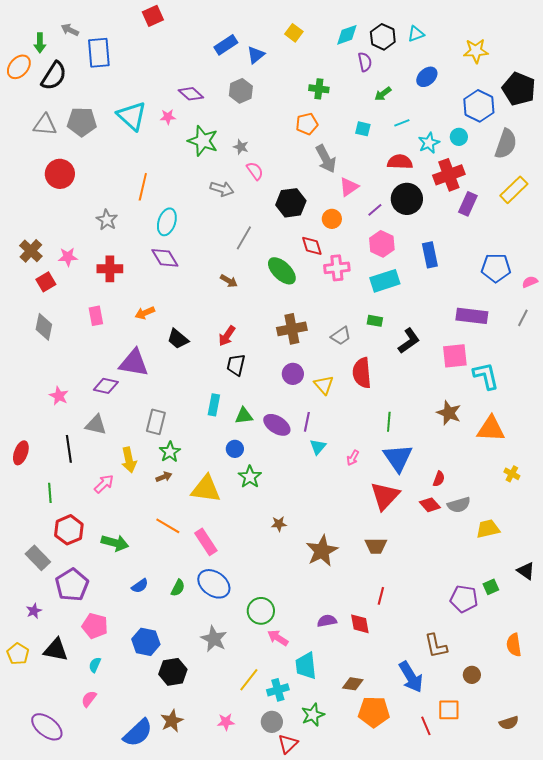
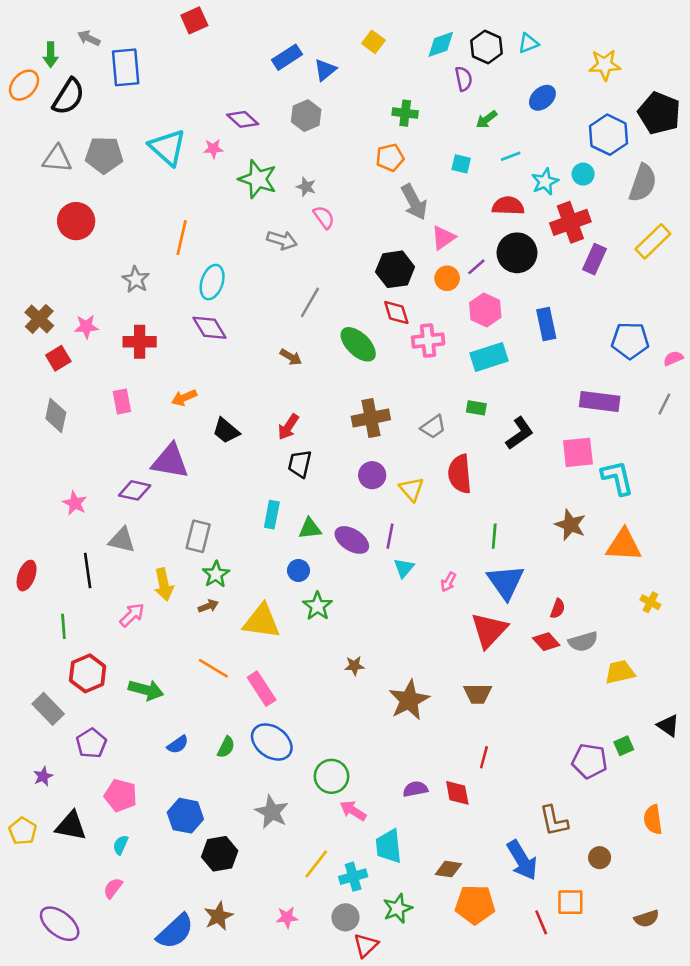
black hexagon: (291, 203) -> (395, 269), moved
orange circle: (332, 219) -> (447, 278), moved
purple pentagon: (72, 585) -> (91, 743), size x0.7

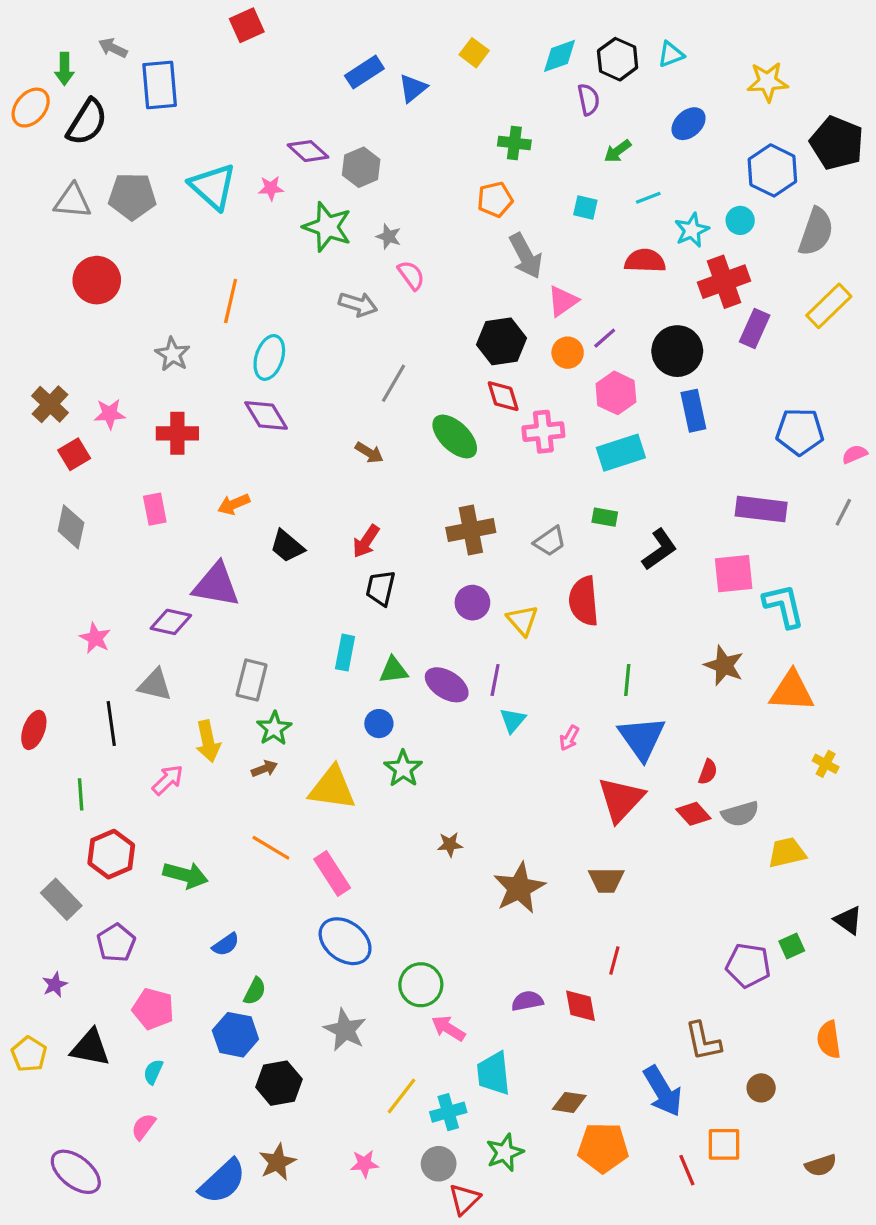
gray hexagon: (306, 116) -> (361, 167), moved
black circle: (517, 253) -> (677, 351), moved
green semicircle: (226, 747) -> (255, 991), moved

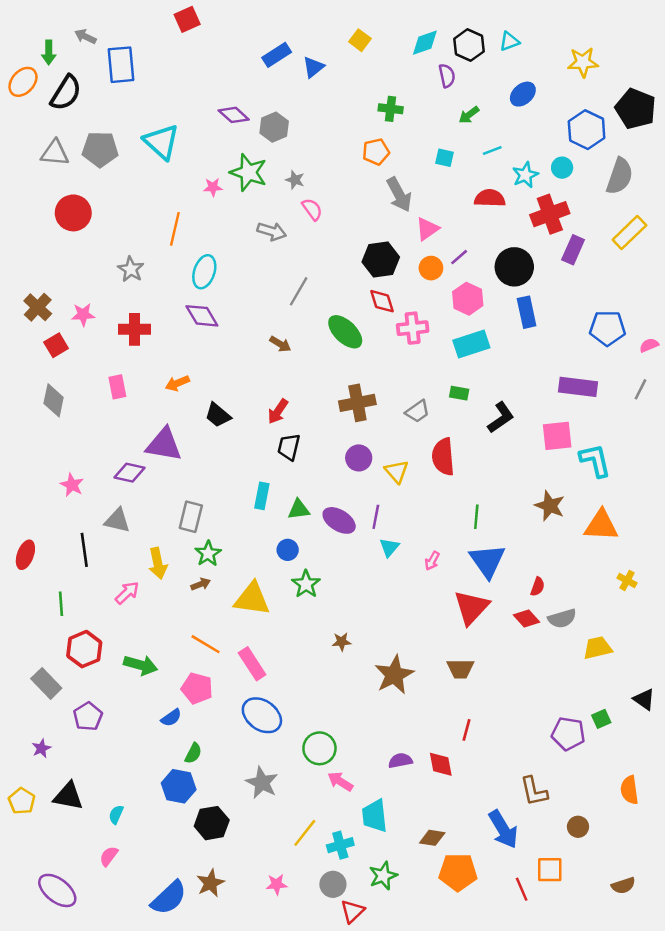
pink star: (271, 188) -> (213, 187), moved
pink pentagon: (153, 1009) -> (197, 688), moved

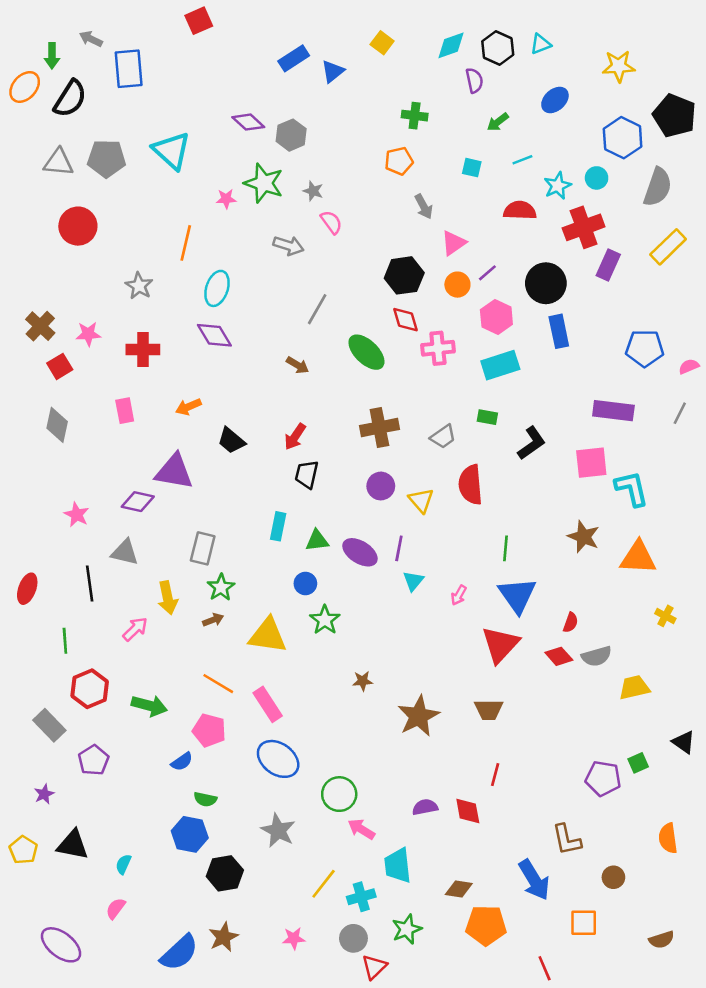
gray arrow: (399, 195) -> (424, 207), size x0.7
green semicircle: (193, 753) -> (205, 799), turned 75
red line: (522, 889) -> (545, 968), moved

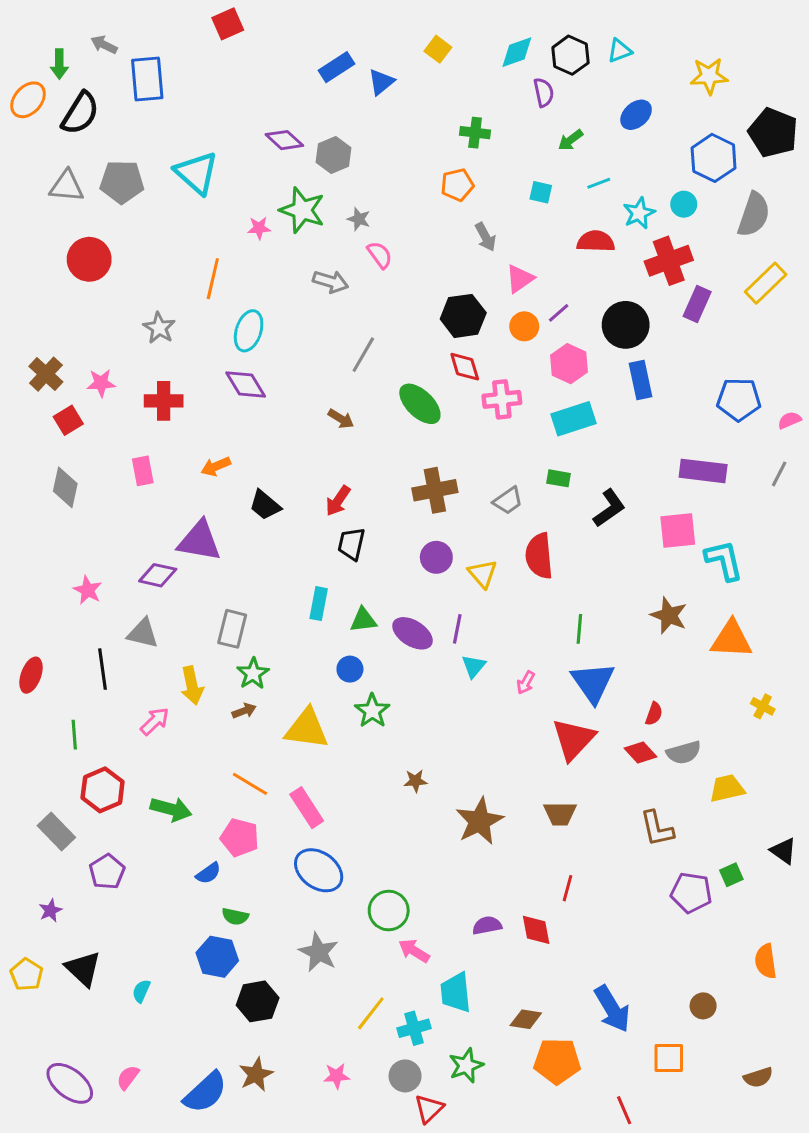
brown L-shape: (567, 840) -> (657, 829), moved
black triangle: (73, 845) -> (83, 969), turned 32
pink semicircle: (116, 908) -> (128, 1077), moved

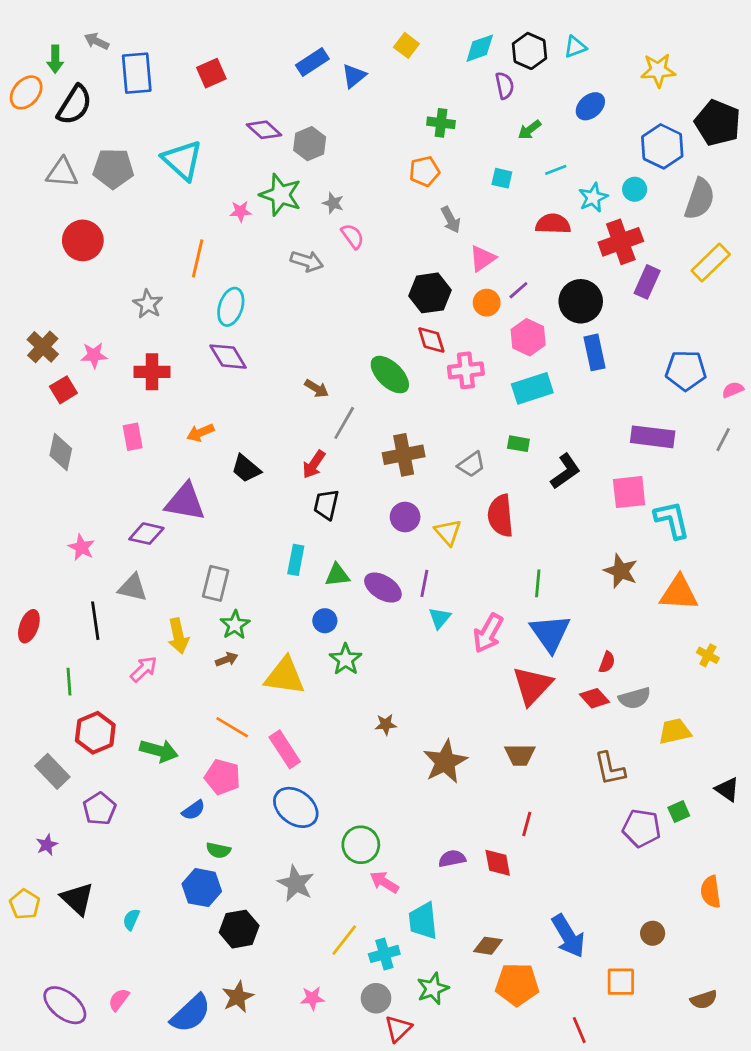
red square: (228, 24) -> (211, 73), moved
gray line: (363, 355) -> (344, 423), moved
pink arrow: (526, 683) -> (488, 633), size x1.8

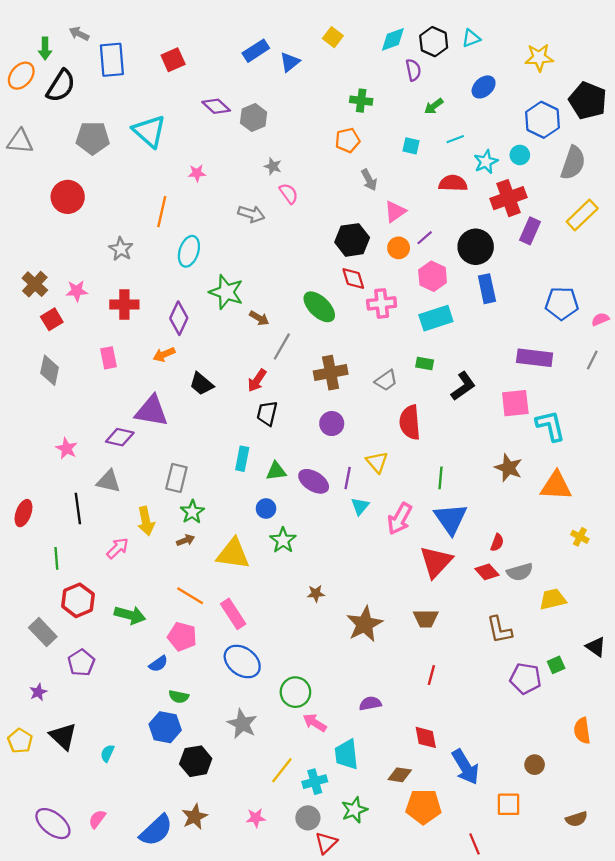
gray triangle: (62, 173) -> (20, 141), moved
green star: (281, 195) -> (226, 292), moved
purple diamond: (228, 357) -> (179, 318), moved, turned 56
yellow triangle: (448, 532) -> (377, 462), moved
red diamond: (498, 863) -> (426, 737), moved

